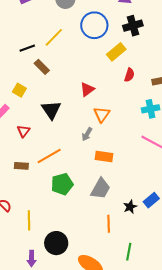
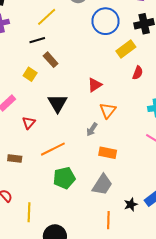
yellow line: (54, 37) -> (47, 17), moved
yellow square: (19, 90) -> (30, 74), moved
brown rectangle: (21, 166) -> (15, 159), moved

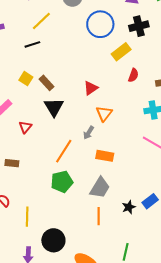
brown rectangle: (51, 60) -> (47, 83), moved
orange line: (53, 149) -> (64, 151), moved, turned -30
orange line: (108, 220) -> (99, 216), moved

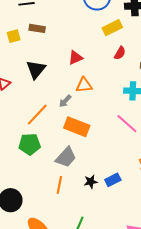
yellow square: (26, 79) -> (14, 36), turned 32
brown rectangle: (47, 83) -> (37, 28), moved, turned -49
orange triangle: (104, 114) -> (84, 85), turned 36
orange rectangle: (105, 156) -> (77, 127), size x1.4

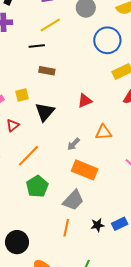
yellow square: (14, 36) -> (22, 95), moved
orange triangle: (84, 85) -> (103, 132), moved
orange line: (37, 115) -> (29, 156), moved
green pentagon: (30, 144) -> (37, 186), turned -30

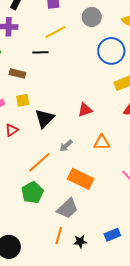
brown rectangle: (47, 71) -> (17, 73), moved
gray arrow: (74, 144) -> (66, 146), moved
orange line: (29, 156) -> (40, 162), moved
black star: (97, 225) -> (80, 241), moved

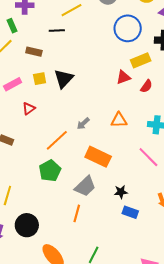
red triangle: (85, 110) -> (123, 77), moved
black triangle: (45, 118) -> (64, 79), moved
blue rectangle: (112, 235) -> (130, 212), turned 42
black star: (80, 241) -> (121, 192), moved

